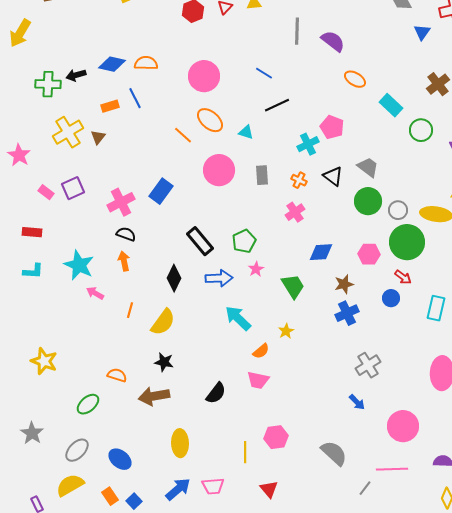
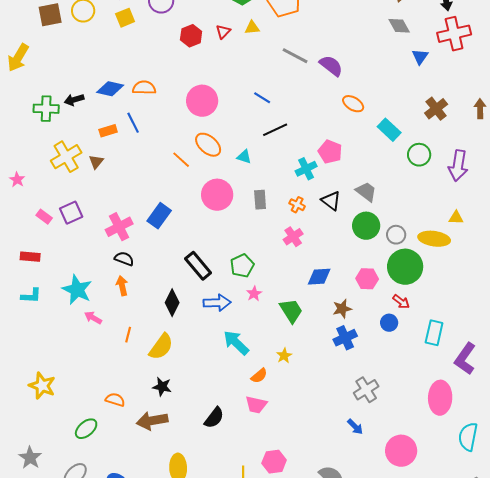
gray line: (297, 31) -> (295, 56), turned -64
pink star: (19, 155) -> (17, 180), size x0.7

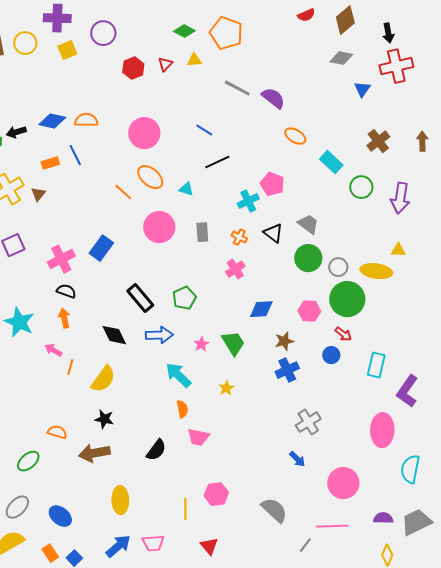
gray diamond: (399, 26) -> (341, 58), turned -50
pink star: (254, 294) -> (201, 344), moved
black diamond: (172, 303) -> (114, 335), turned -52
pink arrow: (93, 318) -> (53, 350), moved
orange semicircle: (259, 376) -> (182, 409), moved, turned -60

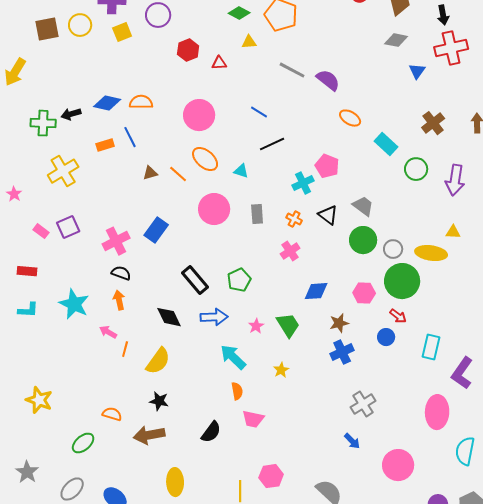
red triangle: (165, 64) -> (219, 63), moved, turned 42
brown triangle: (38, 194) -> (150, 173), moved, turned 35

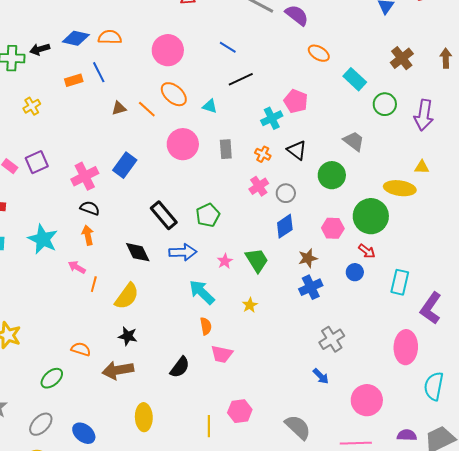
yellow cross: (63, 171) -> (32, 106), size x0.6
gray trapezoid: (363, 206) -> (354, 141), moved
gray circle: (393, 249) -> (286, 193), moved
blue diamond: (316, 291) -> (285, 226), turned -30

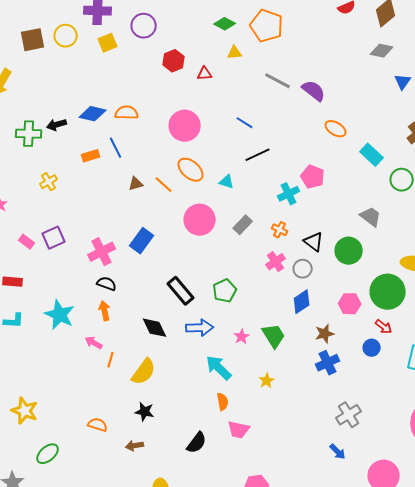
gray rectangle: (226, 149) -> (243, 225), turned 48
black triangle: (297, 150) -> (314, 242), moved
brown arrow: (118, 370) -> (135, 446), size x0.6
green ellipse: (52, 378) -> (48, 454), moved

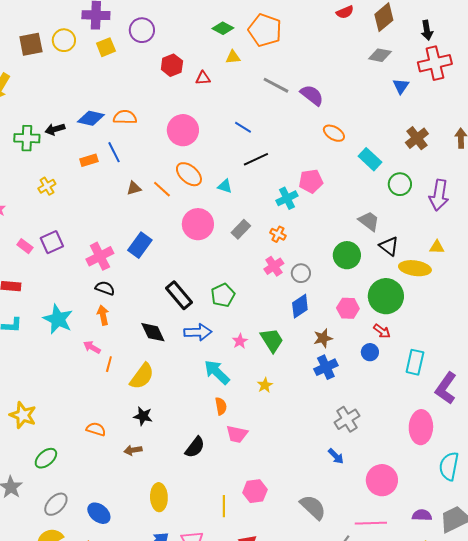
pink pentagon: (313, 177) -> (311, 181), turned -30
black triangle: (314, 242) -> (389, 246), moved

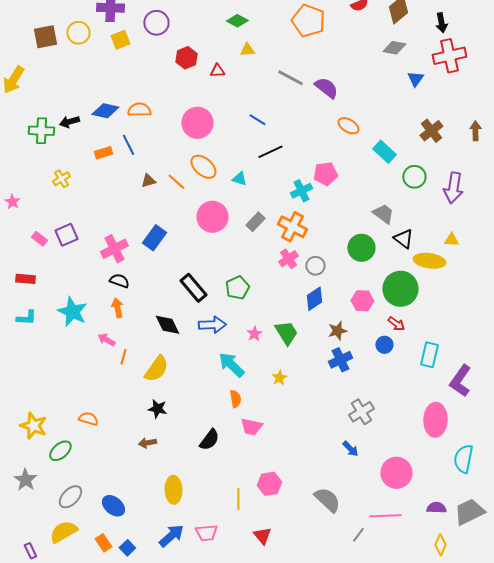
orange pentagon: (265, 30) -> (308, 21), moved
orange cross: (278, 234) -> (292, 227), size x1.8
yellow star: (23, 415) -> (33, 426), moved
orange semicircle: (96, 429) -> (88, 419), moved

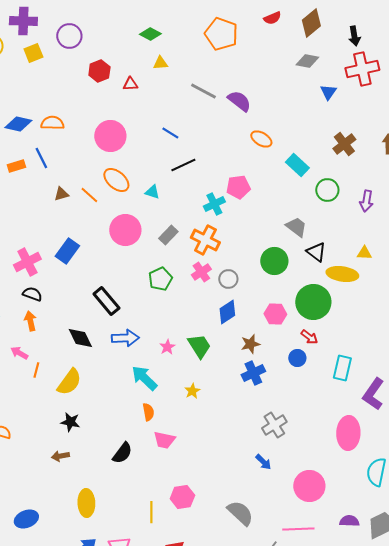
purple arrow: (453, 188) -> (366, 201), size x0.7
green pentagon: (237, 288) -> (160, 279), moved
blue ellipse: (113, 506) -> (26, 519), turned -60

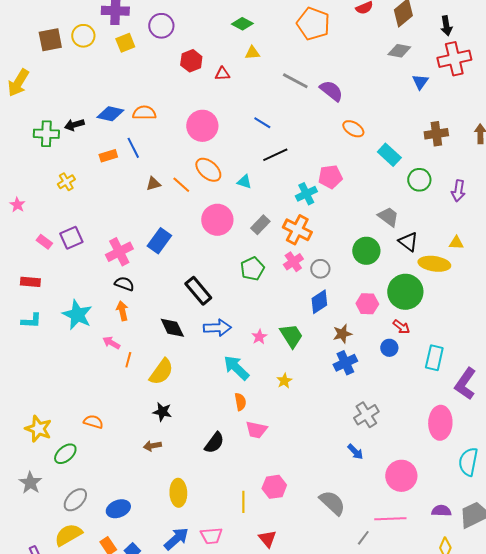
brown cross: (344, 144) -> (436, 134), turned 30

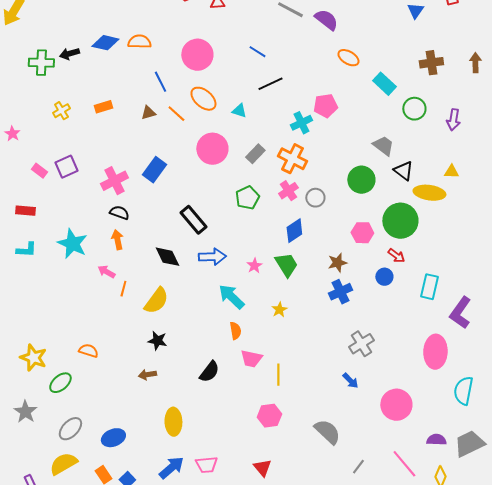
blue line: (133, 148) -> (160, 82), moved
orange rectangle: (108, 156) -> (103, 107), moved
blue diamond: (319, 302) -> (294, 231), moved
yellow line: (243, 502) -> (278, 375), moved
pink line: (390, 519) -> (404, 464), moved, turned 52

